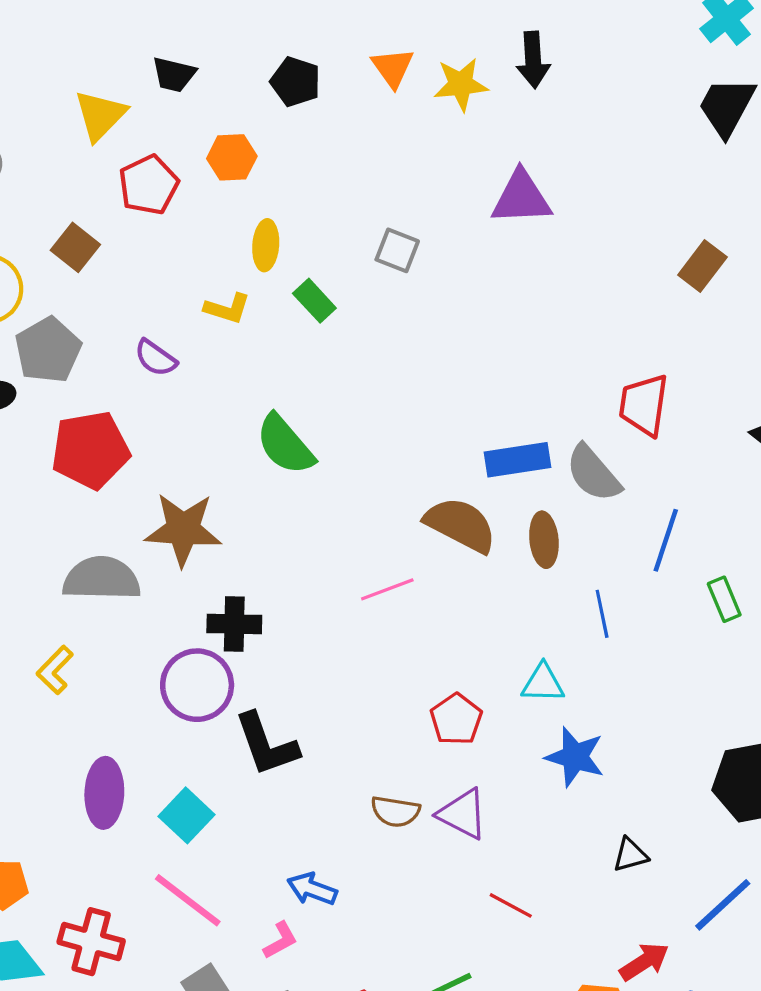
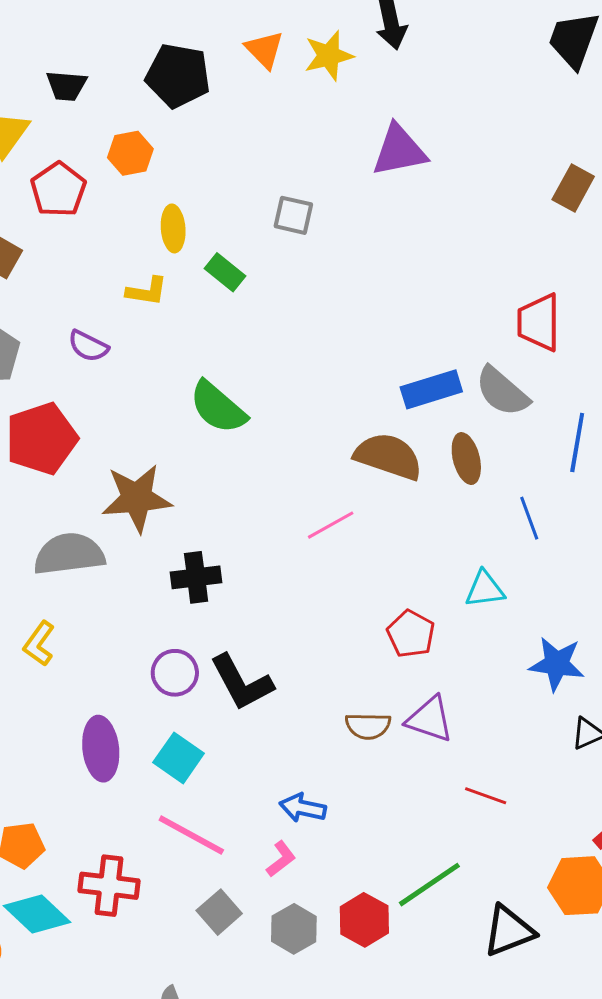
black pentagon: (296, 82) -> (178, 76), size x1.4
purple circle: (197, 685) -> (175, 673), moved, size x0.7
blue star: (575, 757) -> (557, 664), moved

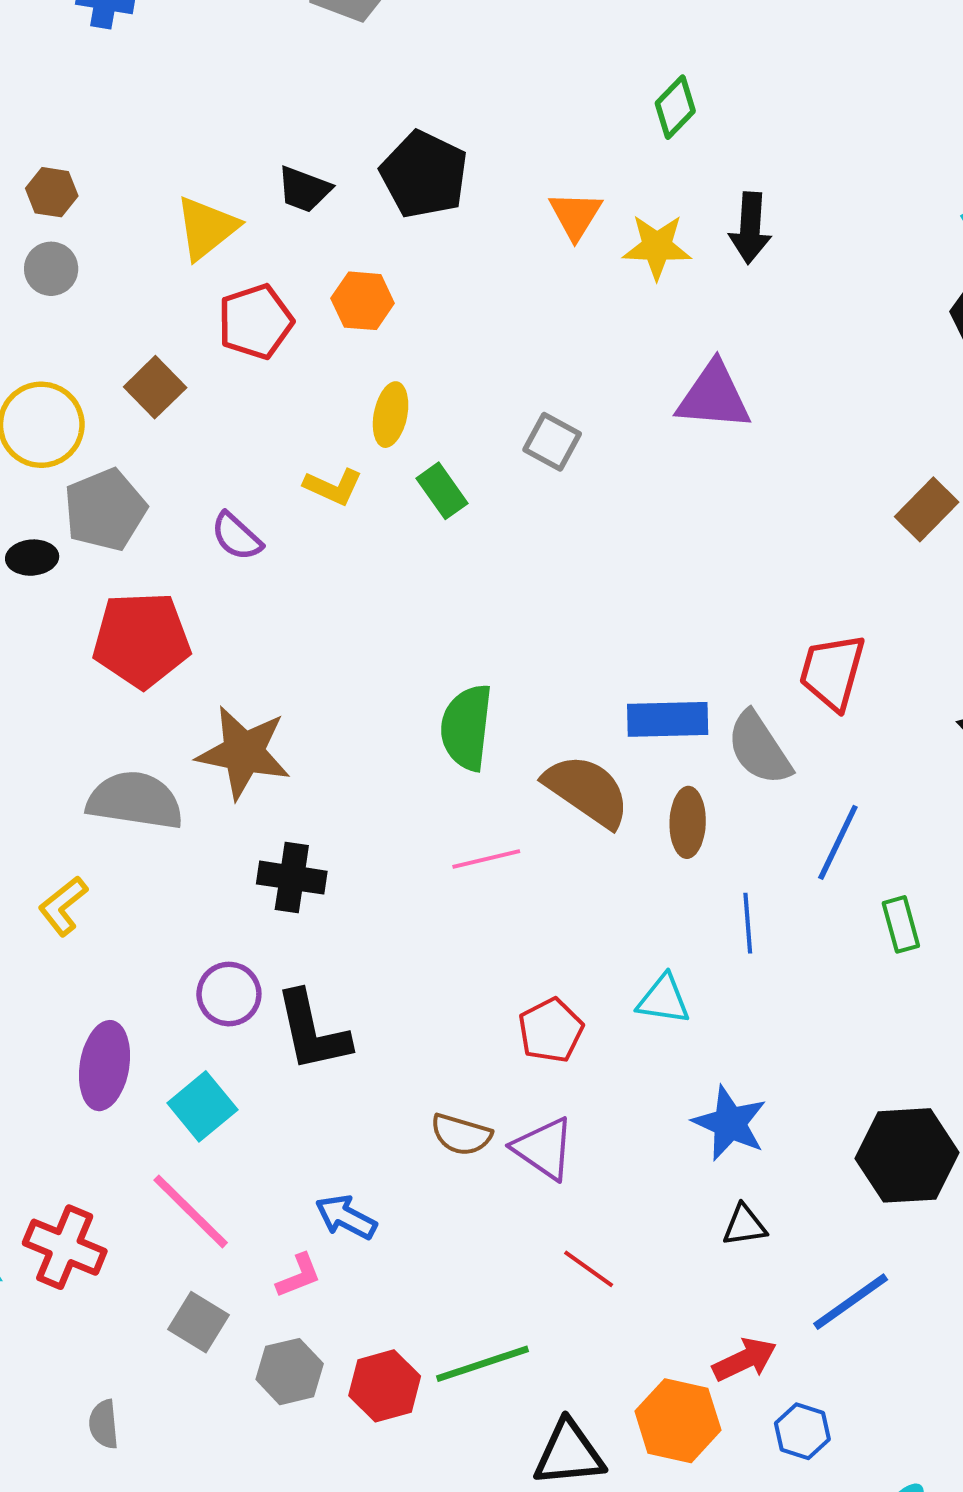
black pentagon: (178, 76) -> (424, 175), moved
green semicircle: (218, 407) -> (466, 727), moved, turned 40
gray square: (219, 912) -> (199, 1322), turned -33

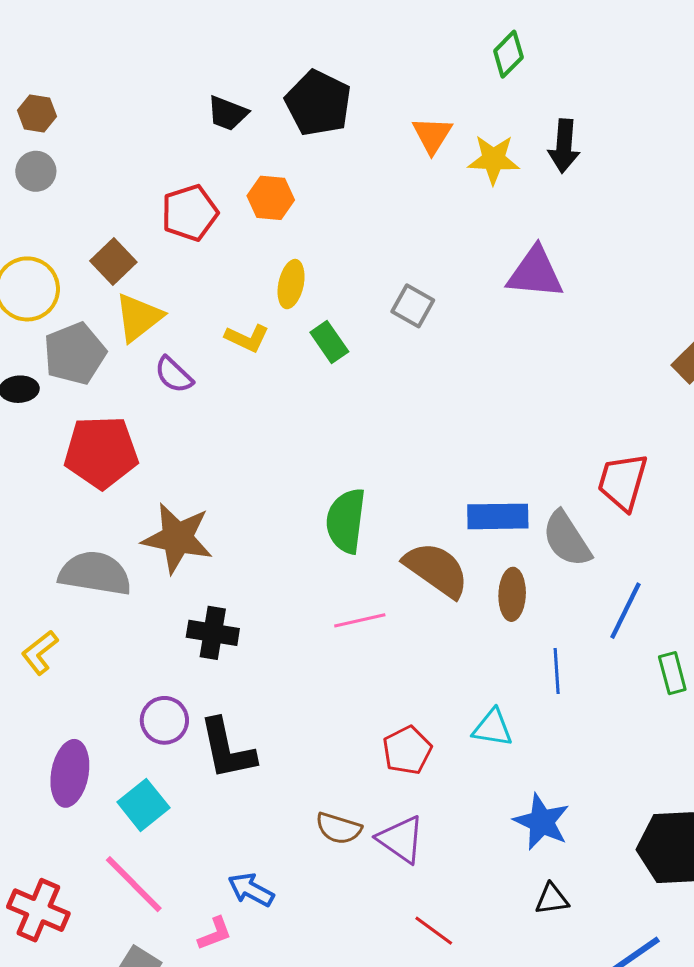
yellow triangle: (207, 228) -> (139, 317), moved

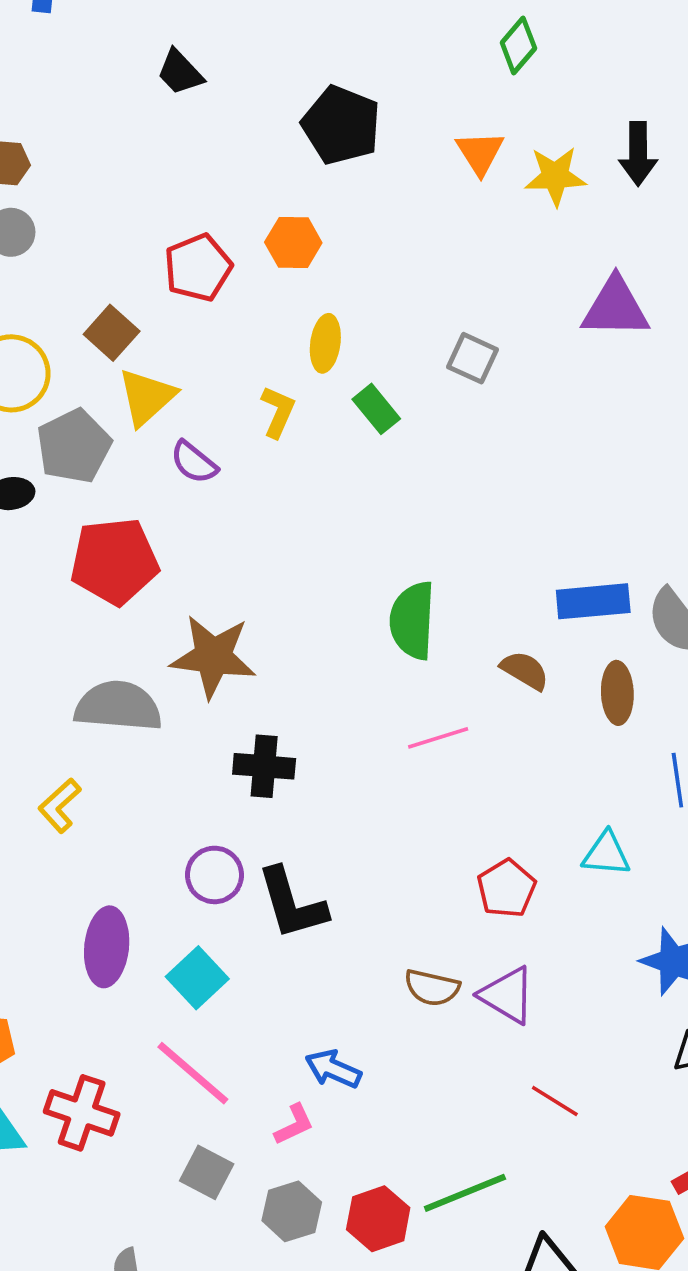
green diamond: (508, 54) -> (518, 46), moved
black trapezoid: (228, 113) -> (180, 72), moved, turned 30
yellow L-shape: (247, 338) -> (278, 412), turned -87
brown semicircle: (436, 570) -> (525, 670), size x0.6

